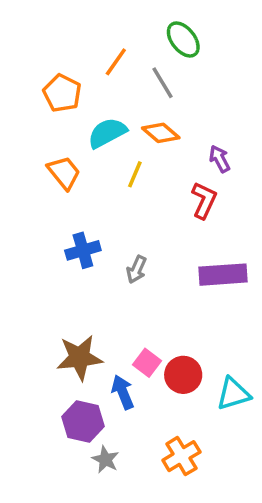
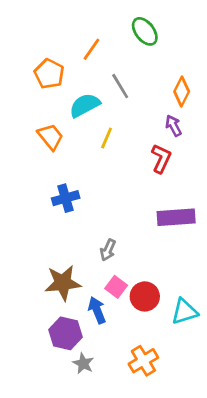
gray line: (162, 83) -> (120, 86), moved
orange diamond: (161, 133) -> (182, 92), moved, turned 76
gray arrow: (137, 269) -> (108, 250), moved

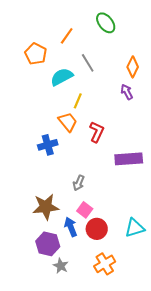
orange trapezoid: (51, 137) -> (68, 122), moved
red L-shape: (161, 158) -> (97, 132), moved
red circle: (145, 296) -> (97, 229), moved

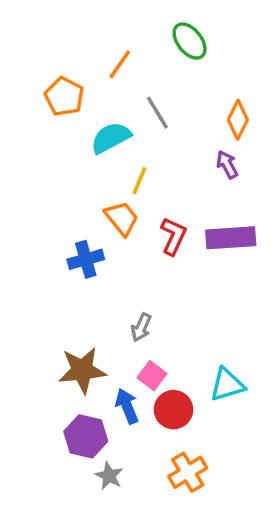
purple rectangle: (129, 159) -> (231, 238), moved
cyan triangle: (135, 228) -> (227, 385), moved

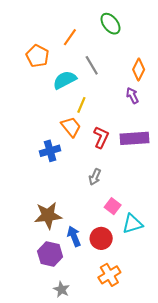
gray arrow: (141, 327) -> (95, 177), moved
pink square: (152, 376) -> (113, 206), moved
gray star: (109, 476) -> (61, 289), moved

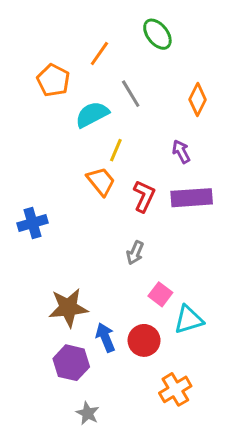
purple arrow: (132, 96) -> (181, 152), moved
blue cross: (50, 151) -> (33, 223), moved
orange cross: (109, 275) -> (175, 389), moved

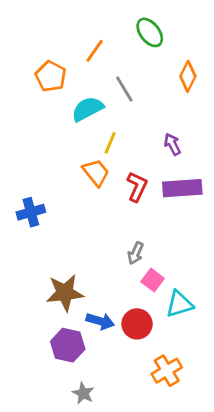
orange diamond: (198, 100) -> (188, 76), moved
gray arrow: (135, 253) -> (136, 253), moved
blue arrow: (105, 337) -> (100, 321), turned 128

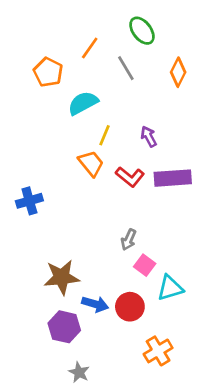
gray line: (124, 89) -> (126, 68), moved
purple arrow: (172, 144) -> (149, 137), moved
red L-shape: (137, 187) -> (130, 177), turned 104

